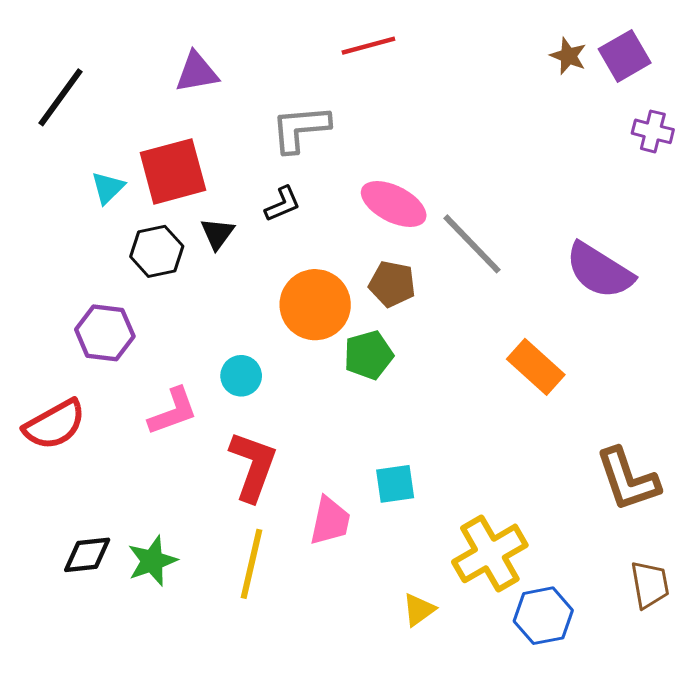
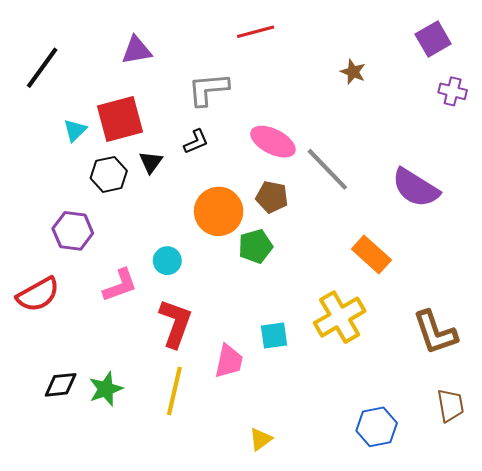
brown star: (568, 56) -> (353, 72), moved
yellow cross: (490, 553) -> (340, 317), moved
yellow triangle: (419, 610) -> (261, 439), moved

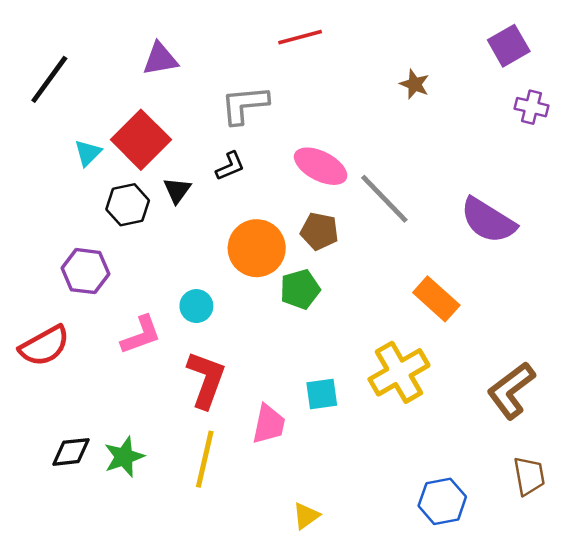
red square: (120, 119) -> (141, 140), turned -30
brown L-shape: (435, 332) -> (511, 390), turned 72

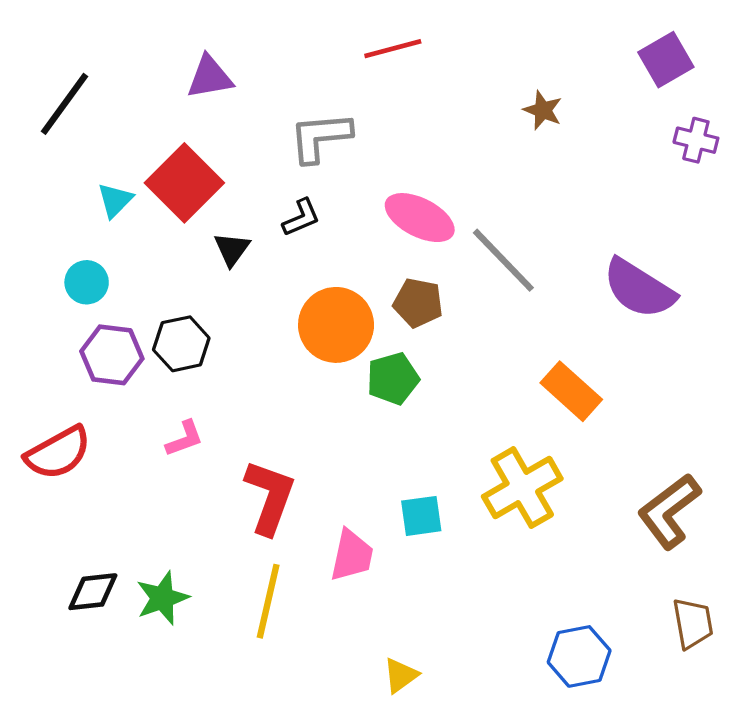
black hexagon: (128, 205) -> (181, 344), moved
cyan circle: (196, 306) -> (87, 282), moved
pink L-shape: (141, 335) -> (184, 439), size x0.7

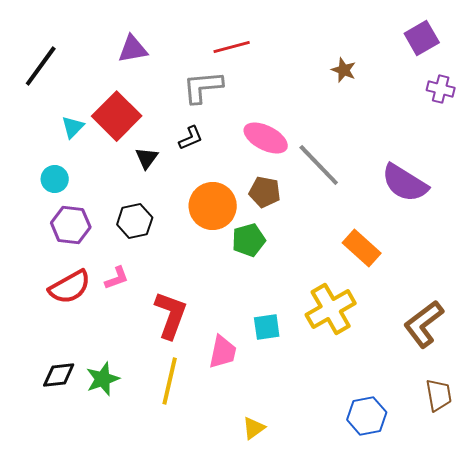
red line: (393, 49) -> (232, 47), moved
black hexagon: (181, 344) -> (135, 221), moved
red semicircle: (58, 453) -> (70, 287), moved

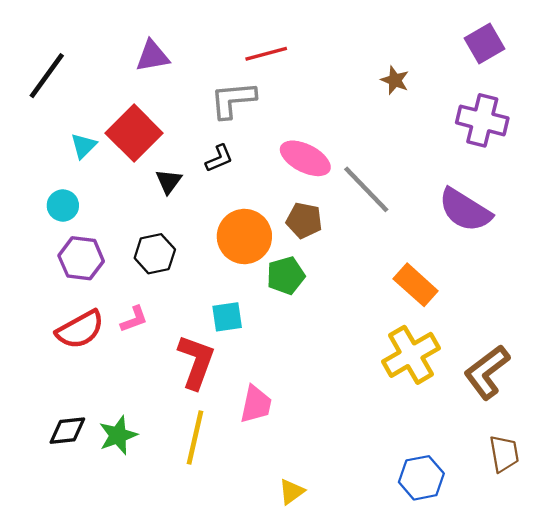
purple cross: (441, 89) -> (482, 120), moved, size x1.6
yellow cross: (331, 309) -> (411, 355), moved
cyan square: (267, 327) -> (227, 317), moved

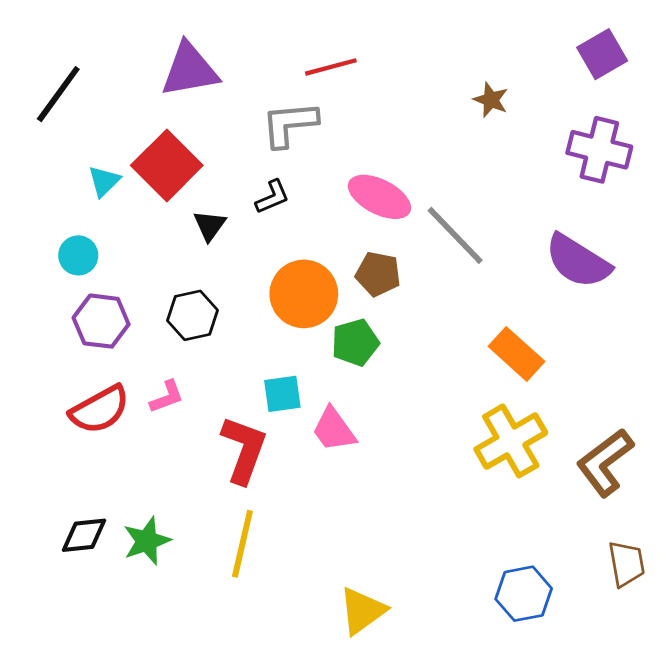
purple triangle: (152, 56) -> (190, 70), size x1.4
pink trapezoid: (256, 404) -> (334, 430), moved, turned 132
yellow triangle: (292, 492) -> (362, 611), size x1.5

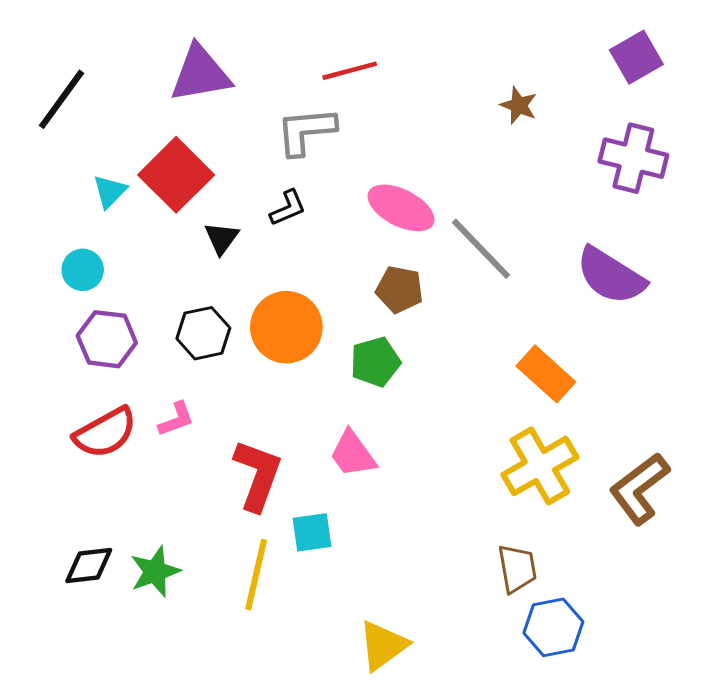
orange circle: (304, 294) -> (286, 327), moved
cyan square: (282, 394) -> (312, 532), moved
brown trapezoid: (626, 564) -> (517, 569), moved

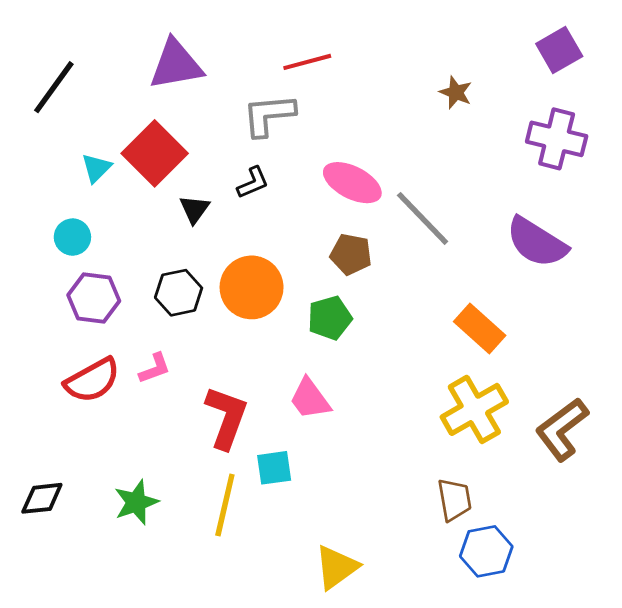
black diamond: (89, 566) -> (42, 498), moved

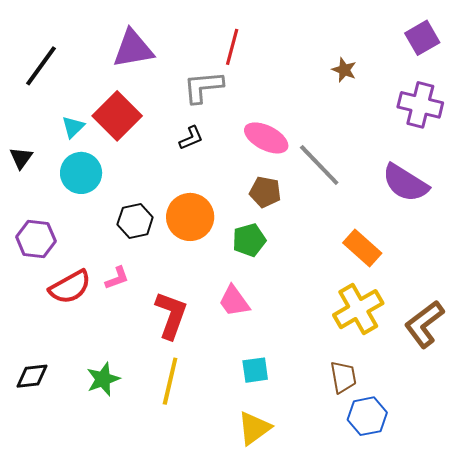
red line: (307, 62) -> (232, 47), turned -60
black triangle: (194, 209) -> (21, 158), moved
cyan circle: (72, 237) -> (81, 173), moved, size x1.5
purple hexagon: (94, 298) -> (36, 239), moved
cyan square: (274, 468) -> (255, 370), moved

